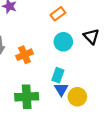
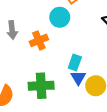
cyan circle: (63, 42) -> (60, 17), moved

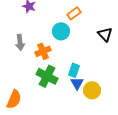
green cross: (41, 86) -> (47, 76), moved, turned 30

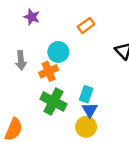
cyan circle: (61, 31) -> (58, 52), moved
yellow circle: (92, 90) -> (86, 127), moved

